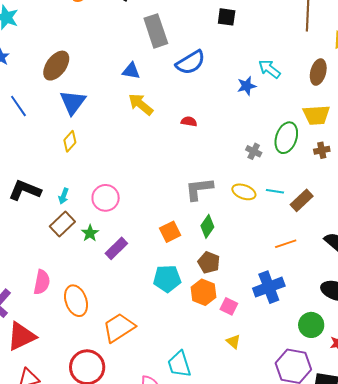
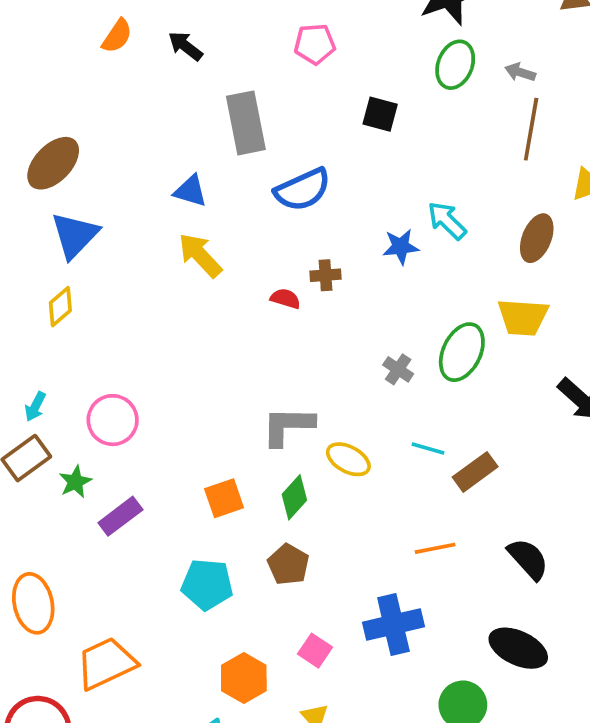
brown cross: (322, 150) -> (326, 275), moved
yellow ellipse: (244, 192) -> (348, 459), moved
orange hexagon: (204, 292) -> (244, 678), moved

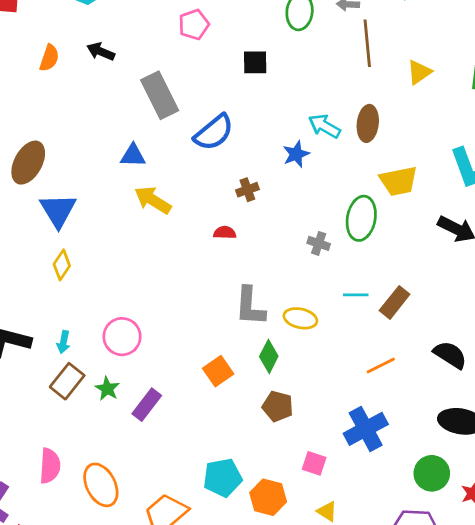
brown ellipse: (537, 238) -> (368, 123), moved
red semicircle: (285, 299) -> (225, 233), moved
gray L-shape: (288, 426) -> (250, 306), turned -72
cyan pentagon: (207, 584) -> (223, 478), moved

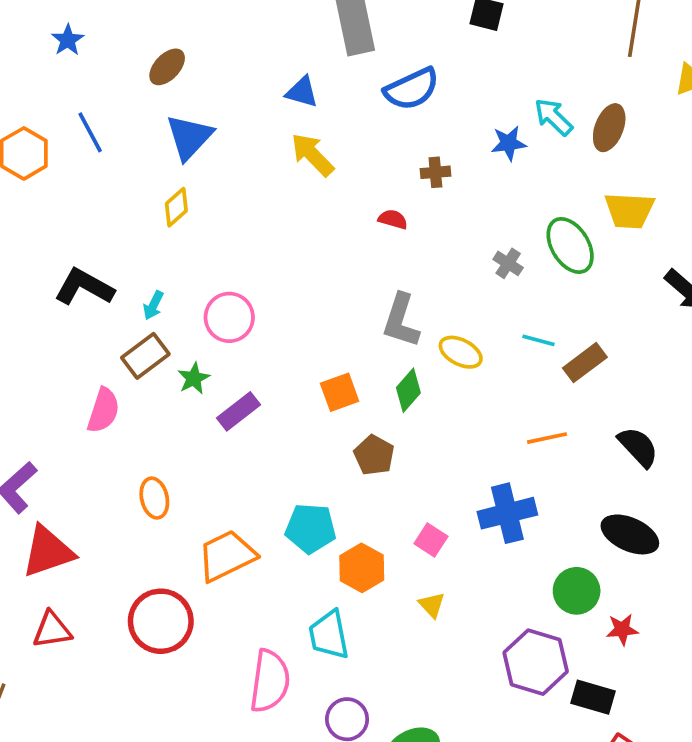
brown ellipse: (28, 163) -> (167, 67), size x0.7
green ellipse: (361, 218) -> (570, 245), turned -57
brown pentagon: (278, 406) -> (374, 455), moved
pink semicircle: (50, 466) -> (103, 410), moved
orange ellipse: (101, 485) -> (154, 498), size x0.7

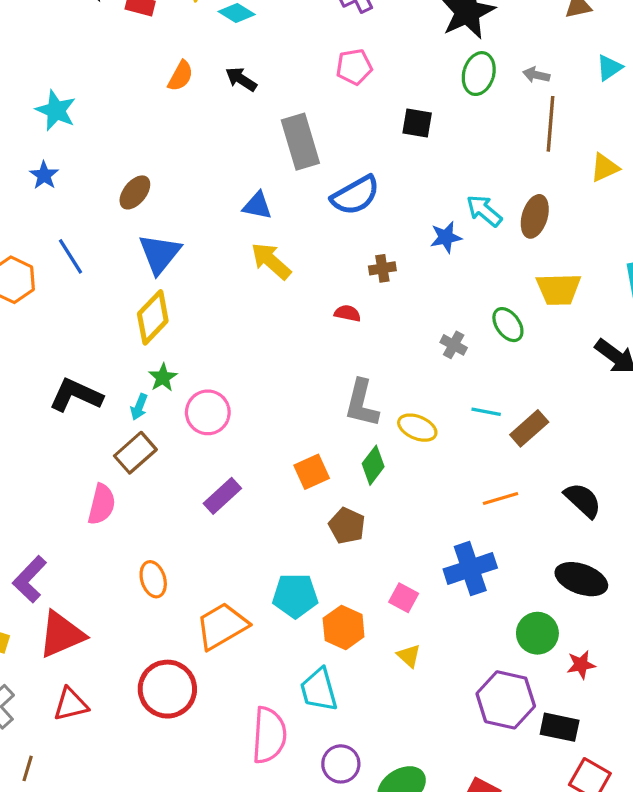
yellow diamond: (176, 207) -> (153, 317), size x1.5
green ellipse: (570, 245) -> (508, 325), size x0.7
green star: (194, 378) -> (163, 377), moved

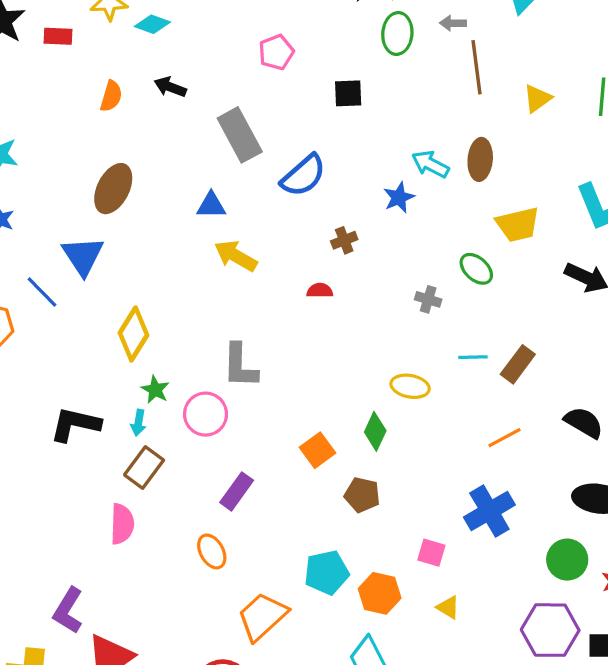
brown ellipse: (135, 192) -> (113, 189), moved, size x1.4
blue triangle: (160, 254) -> (83, 256), moved
gray L-shape: (362, 403) -> (240, 366), moved
orange ellipse: (153, 579) -> (212, 551), moved

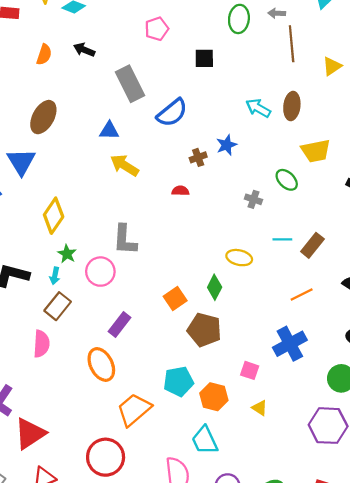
blue star: (399, 197) -> (227, 145), moved
brown pentagon: (362, 495) -> (204, 330), size x1.4
orange ellipse: (212, 551) -> (101, 365), size x1.4

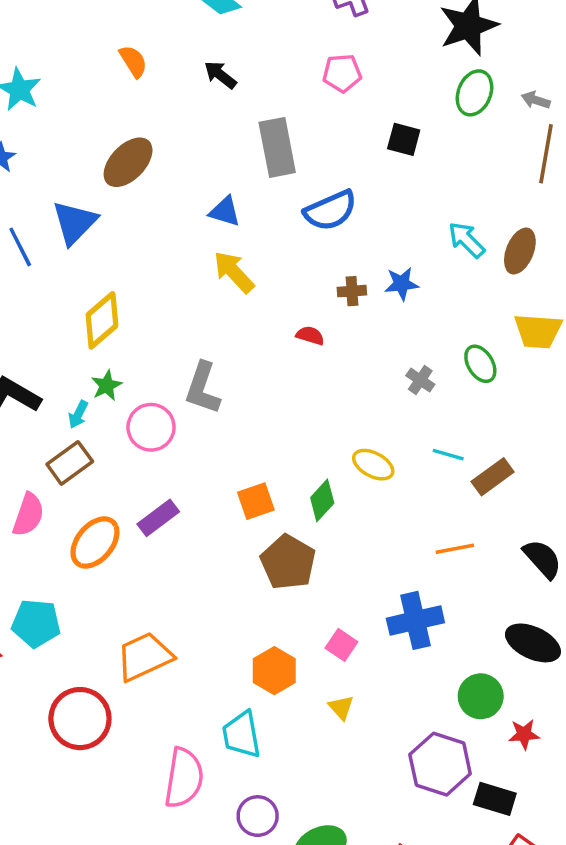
orange semicircle: (44, 55) -> (133, 61), moved, turned -66
orange ellipse: (101, 365) -> (95, 542), moved, turned 52
cyan pentagon: (178, 381) -> (36, 623), moved

